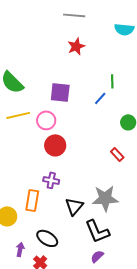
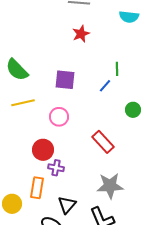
pink circle: (46, 120) -> (59, 117), moved
red circle: (55, 145) -> (43, 150), moved
red rectangle: (117, 154) -> (103, 142), moved, size x1.6
black triangle: (74, 206) -> (67, 205), moved

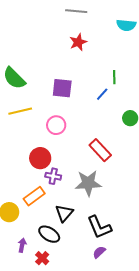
gray star: (110, 186) -> (88, 183), moved
orange rectangle: (37, 188) -> (34, 196), turned 45

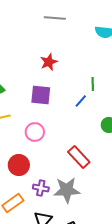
red star: (78, 42) -> (49, 62), moved
purple cross: (53, 176) -> (41, 188), moved

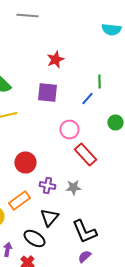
gray line: (55, 18) -> (27, 16), moved
pink circle: (35, 132) -> (69, 130), moved
gray star: (67, 190) -> (73, 188), size x0.6

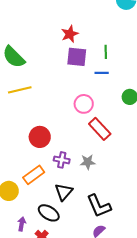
green line: (99, 82) -> (106, 52), moved
purple square: (47, 92) -> (77, 57), moved
blue line: (87, 98) -> (102, 73), turned 48

